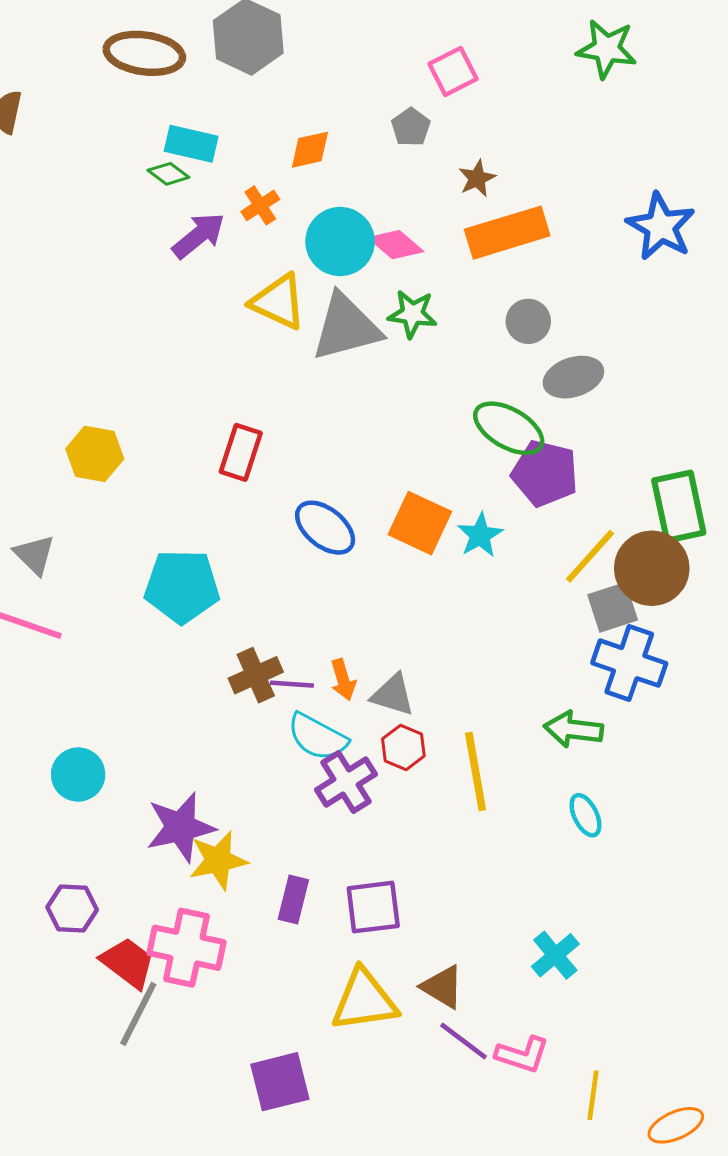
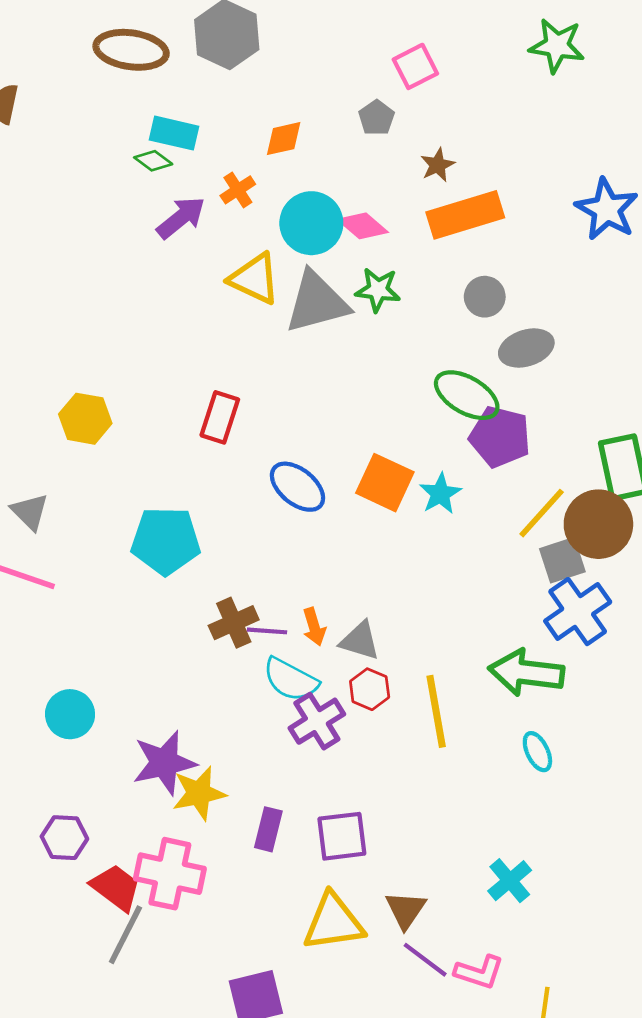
blue cross: (629, 663) -> (578, 612), turned 36
green arrow: (573, 729) -> (526, 673), size x1.4
brown triangle: (442, 987) -> (406, 910), turned 33

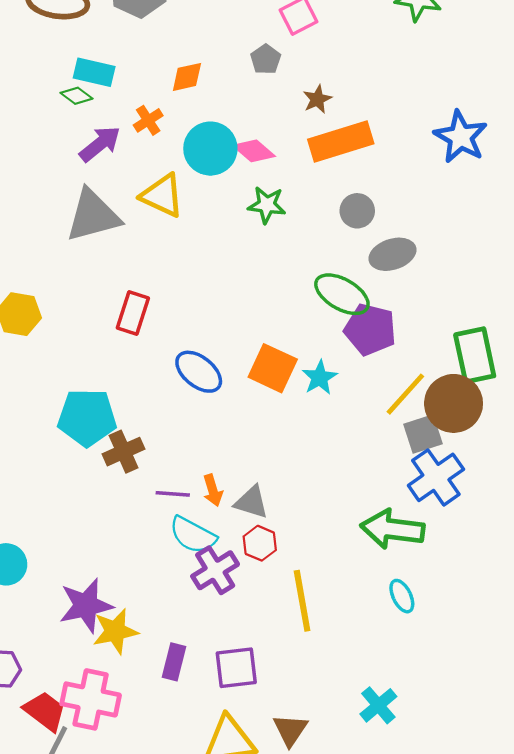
gray triangle: (317, 302) -> (93, 216), moved
brown cross: (234, 623) -> (123, 452), moved
yellow line: (436, 711) -> (302, 601), moved

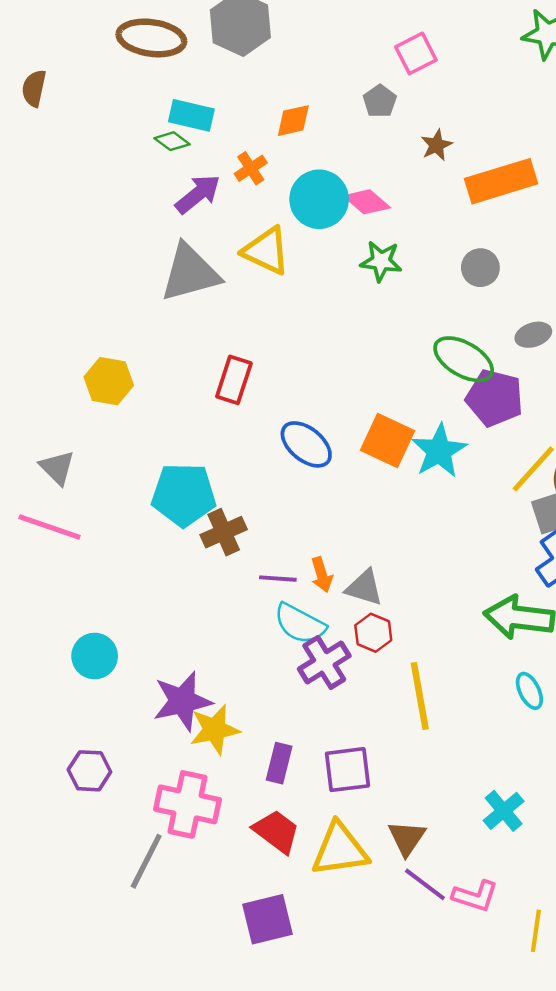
orange rectangle: (341, 142) -> (501, 181), moved
gray ellipse: (392, 254) -> (533, 335), moved, size x0.7
cyan star: (320, 378) -> (439, 451), size x1.4
red trapezoid: (45, 711) -> (277, 831), moved

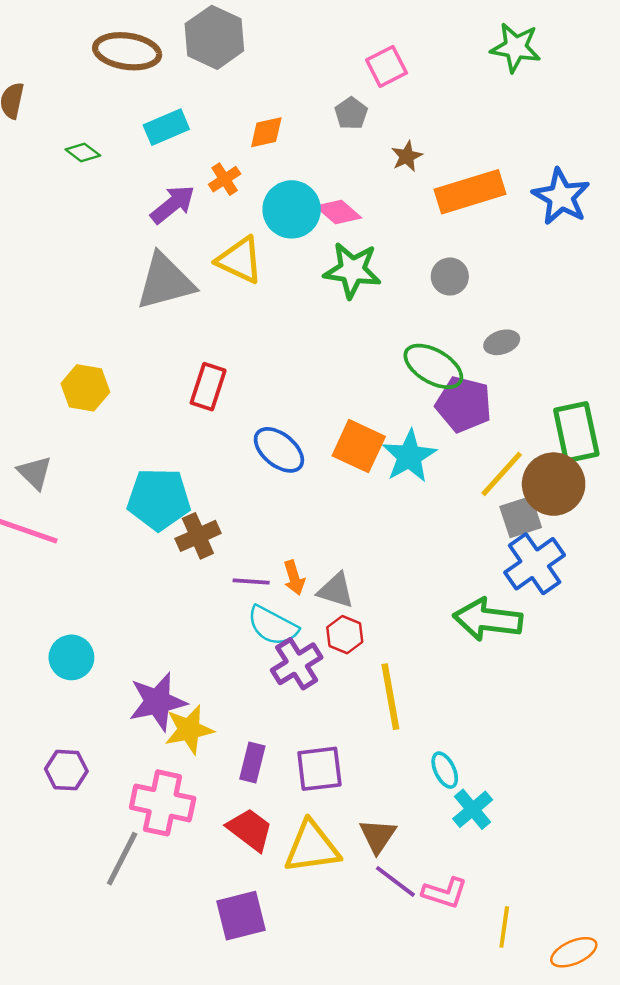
cyan rectangle: (191, 115) -> (166, 127), turned -36
green diamond: (172, 141) -> (83, 152), moved
green star: (381, 261) -> (352, 270), size x1.4
cyan ellipse: (529, 691) -> (445, 770), moved

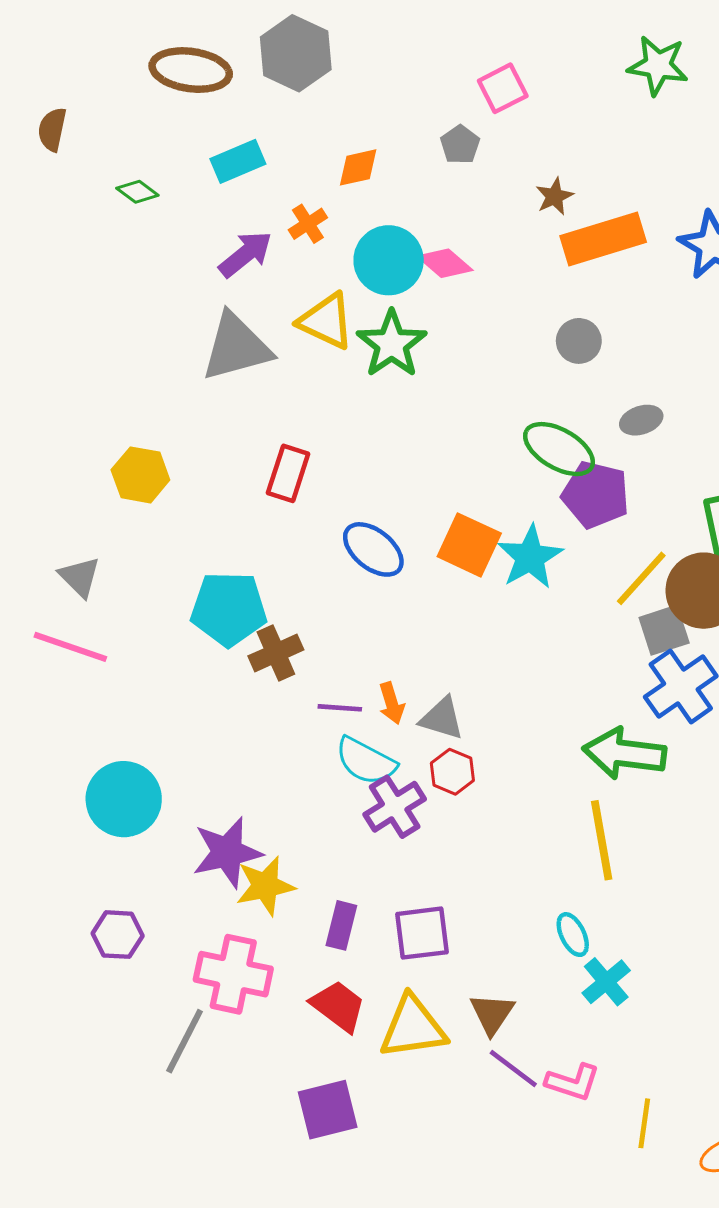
brown star: (407, 156) -> (554, 196), moved
green star: (352, 270) -> (392, 344), moved, turned 30
cyan circle: (71, 657) -> (124, 799), size x1.4
yellow line: (390, 697) -> (602, 840), moved

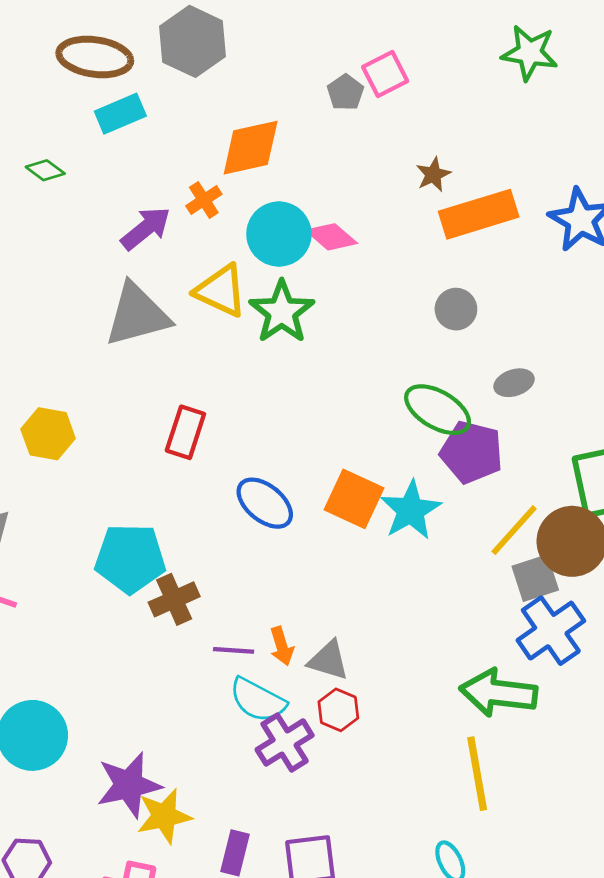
gray pentagon: (460, 145) -> (345, 92), moved
cyan rectangle: (238, 161) -> (120, 114), moved
orange diamond: (358, 167) -> (251, 148), size x1.6

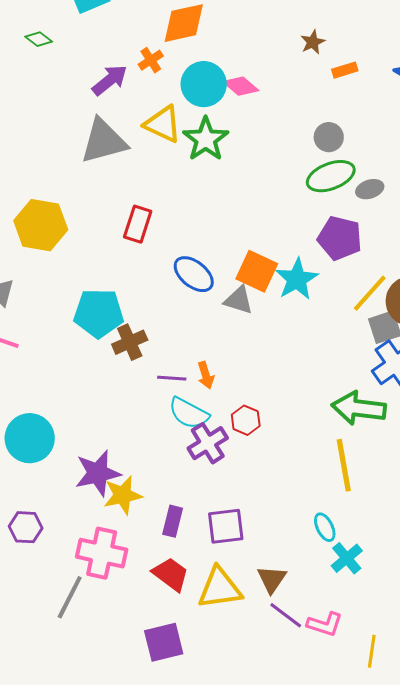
orange rectangle: (479, 214) -> (345, 70), size x0.5
green ellipse: (438, 410) -> (331, 176), moved, turned -51
yellow hexagon: (48, 434) -> (41, 225), size x1.4
gray triangle: (328, 660) -> (239, 300), moved

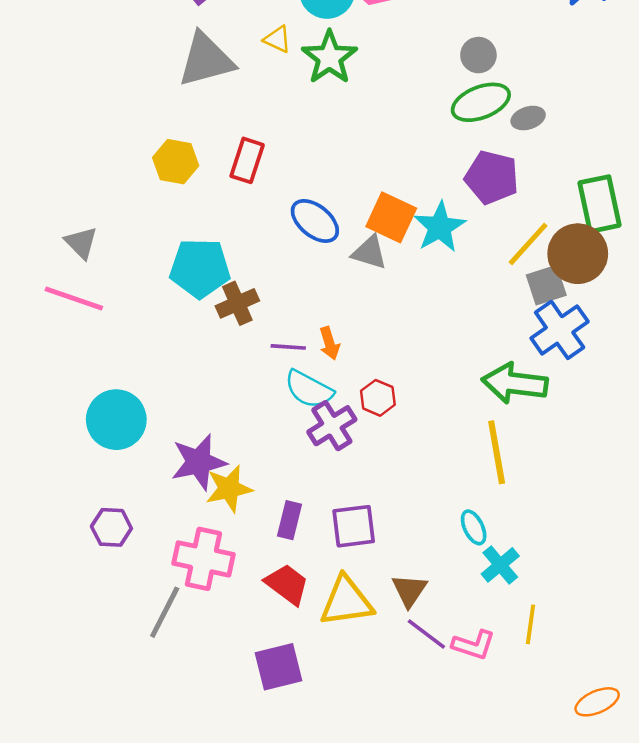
yellow triangle: (163, 124) -> (277, 39), size x0.6
yellow hexagon: (41, 225) -> (176, 162), moved, size x0.7
yellow line: (372, 651) -> (531, 624), moved

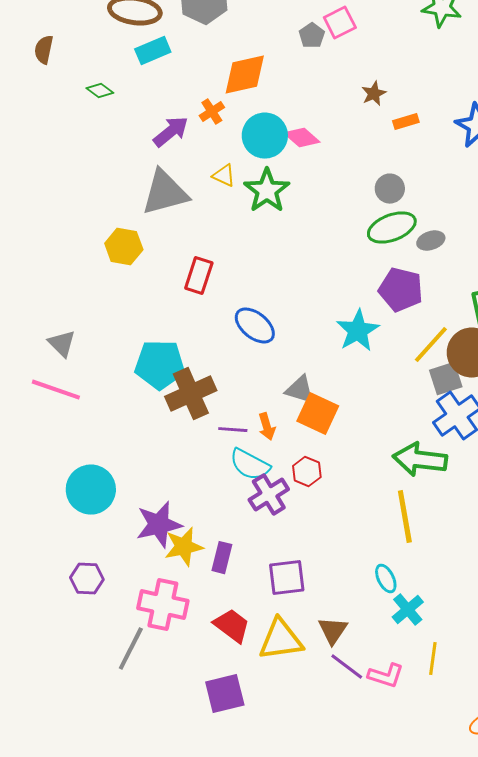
yellow hexagon: (176, 162) -> (124, 247), moved
orange square: (391, 217) -> (318, 414), moved
gray triangle: (369, 252) -> (300, 390), moved
brown cross: (237, 303) -> (191, 394), size x1.4
purple rectangle: (289, 520) -> (222, 558), moved

